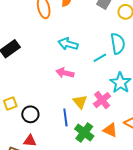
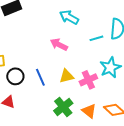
yellow triangle: (80, 102) -> (67, 76), turned 42
blue line: (65, 117) -> (40, 77), moved, turned -30

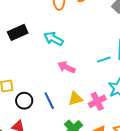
cyan arrow: (69, 17) -> (53, 39), moved

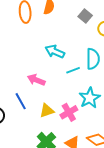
cyan arrow: (53, 39) -> (55, 52), moved
blue line: (49, 101) -> (21, 101), moved

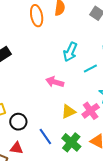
cyan arrow: (55, 52) -> (70, 52), turned -84
blue line: (21, 101) -> (45, 136), moved

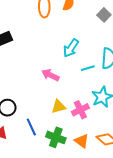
green cross: (71, 142) -> (56, 137), turned -30

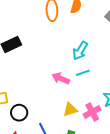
cyan line: (88, 68) -> (83, 73), moved

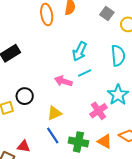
yellow triangle: (70, 110) -> (55, 113), moved
black circle: (19, 113) -> (25, 96), moved

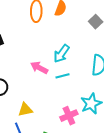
pink arrow: (63, 81) -> (39, 68), moved

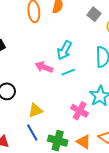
pink cross: (69, 116) -> (80, 111), turned -30

